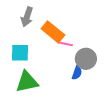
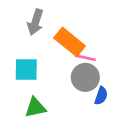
gray circle: (86, 59) -> (85, 77), moved
green triangle: (27, 82) -> (35, 108), size x0.7

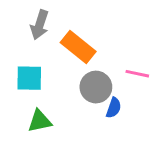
pink line: (85, 58) -> (137, 74), moved

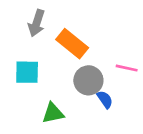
blue semicircle: (114, 108) -> (105, 99), turned -54
green triangle: (40, 121) -> (53, 113), moved

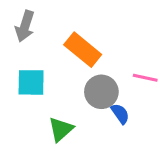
gray arrow: (37, 23) -> (25, 26), moved
green triangle: (53, 113) -> (61, 129), turned -30

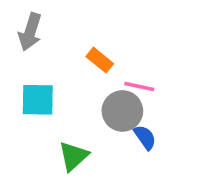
orange rectangle: (83, 50) -> (100, 60), size x0.6
pink line: (145, 78) -> (139, 86), moved

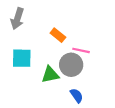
blue semicircle: (145, 137) -> (77, 95), moved
green triangle: (73, 156) -> (50, 75), moved, turned 30

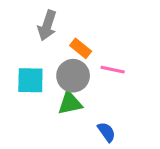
gray arrow: (17, 19) -> (47, 25), moved
gray circle: (71, 65) -> (73, 76), moved

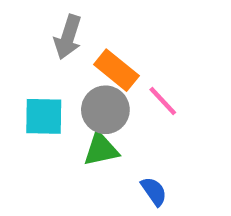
orange rectangle: (81, 48) -> (116, 70), size x1.4
pink line: (113, 70) -> (163, 101), turned 35

